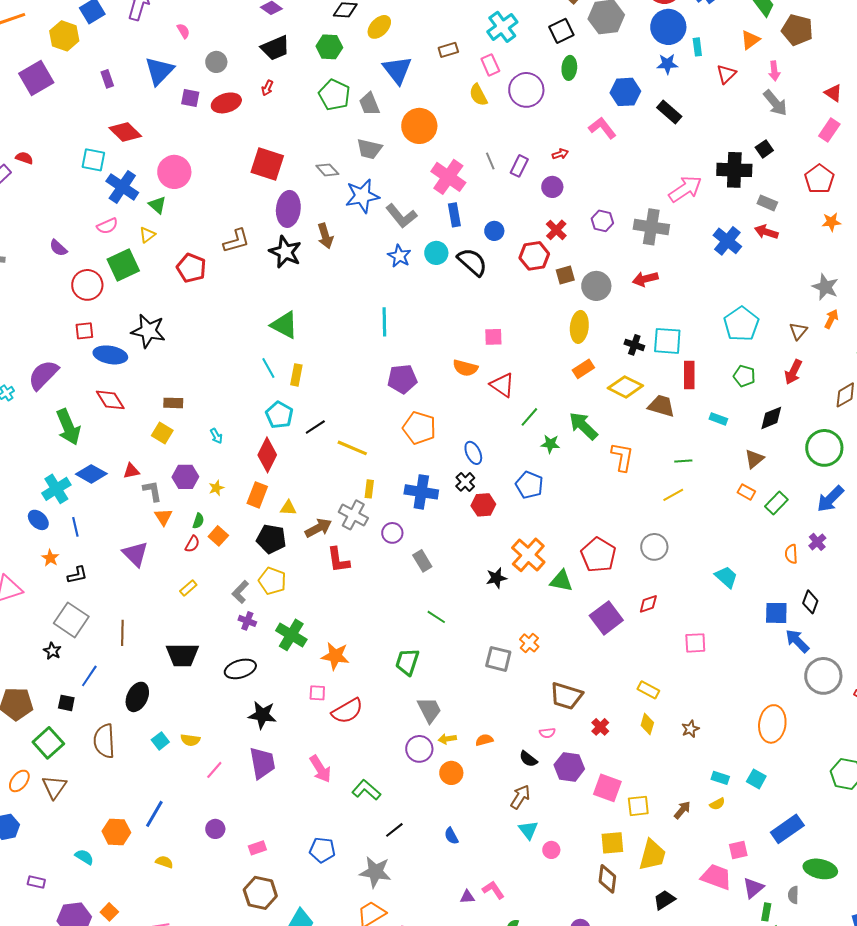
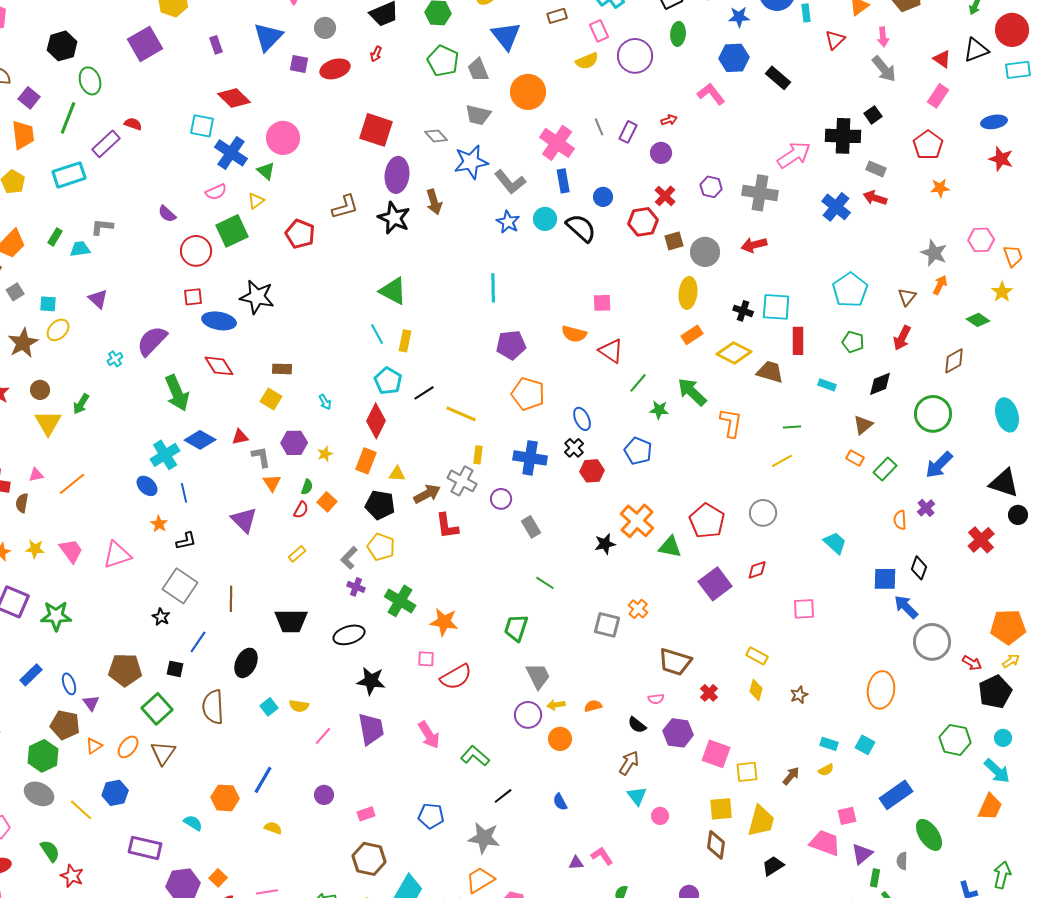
blue star: (667, 64) -> (739, 17), moved
yellow semicircle: (478, 95) -> (587, 61), turned -85
green ellipse: (820, 869) -> (929, 835), turned 44
purple rectangle: (36, 882) -> (145, 848), size x1.8

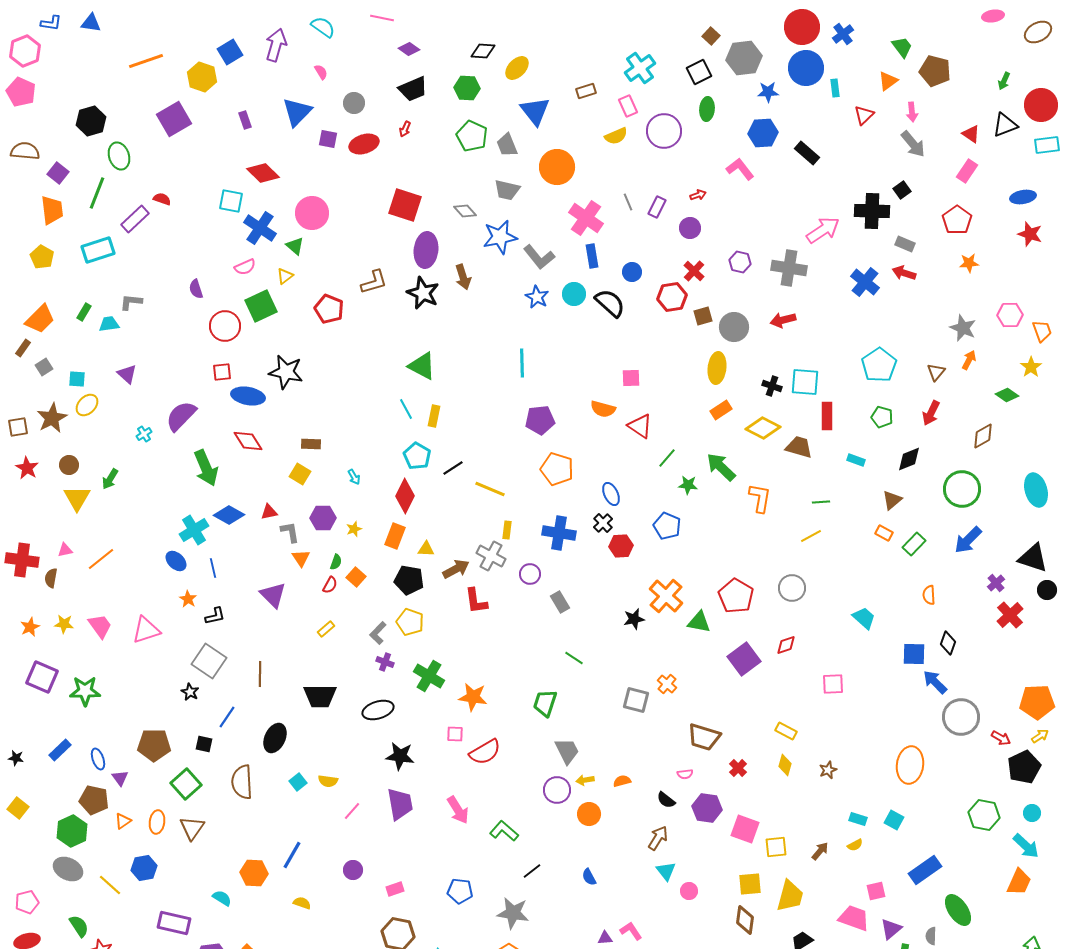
purple semicircle: (167, 214) -> (196, 289), turned 30
purple cross: (926, 508) -> (996, 583), moved
orange ellipse: (128, 747) -> (157, 822), turned -30

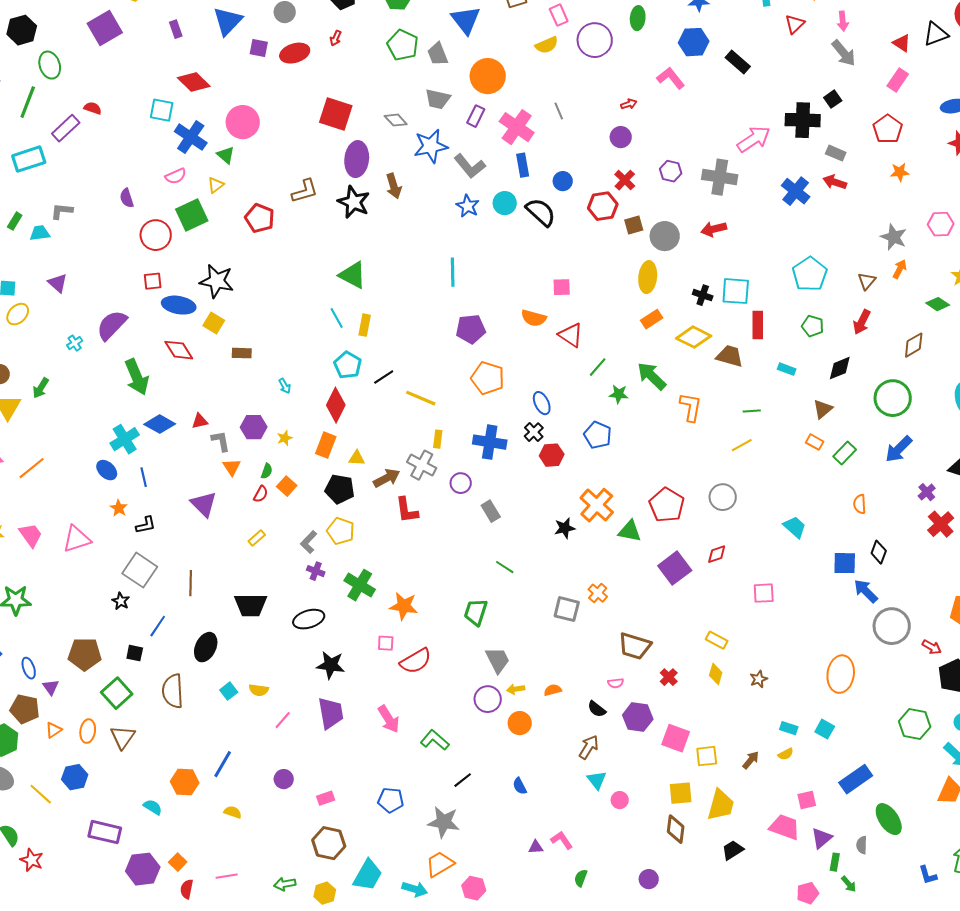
purple rectangle: (657, 207) -> (476, 116), moved
yellow square: (300, 474) -> (214, 323), moved

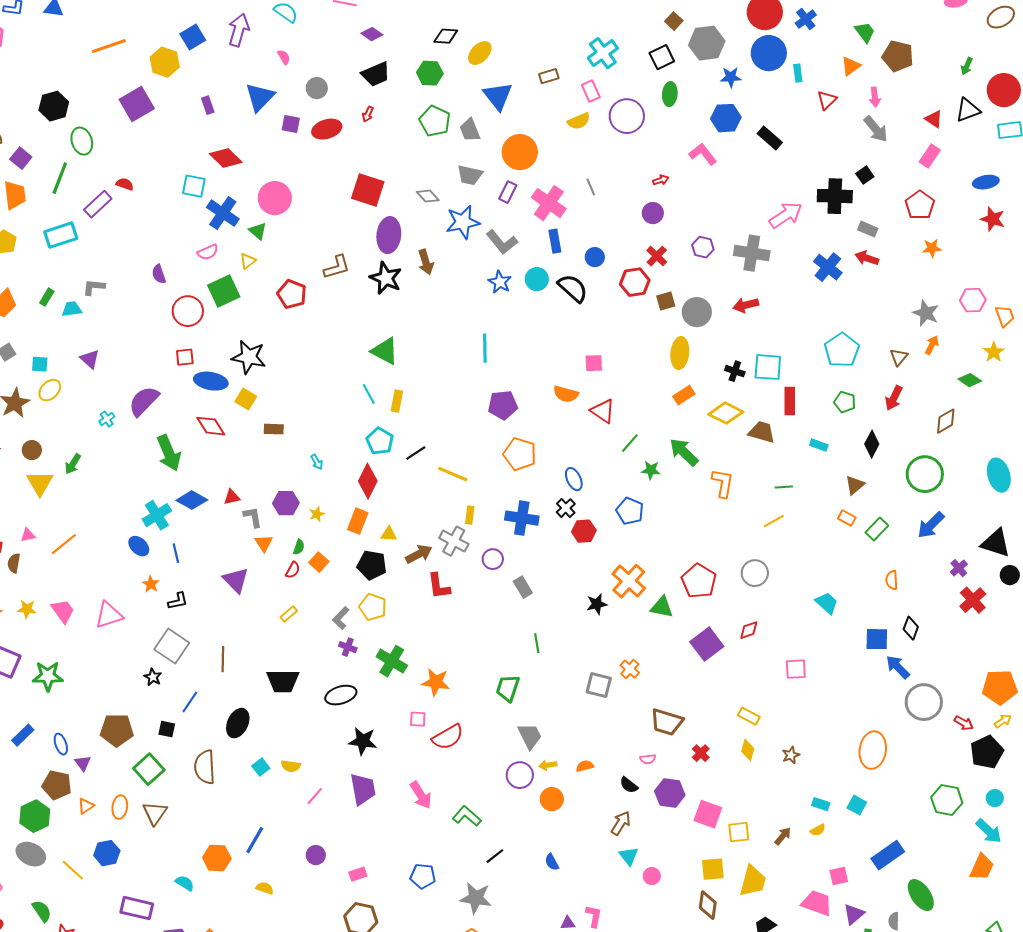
black diamond: (840, 368) -> (872, 444), turned -40
green line: (505, 567) -> (537, 643), turned 48
pink L-shape: (562, 840) -> (594, 916), turned 45

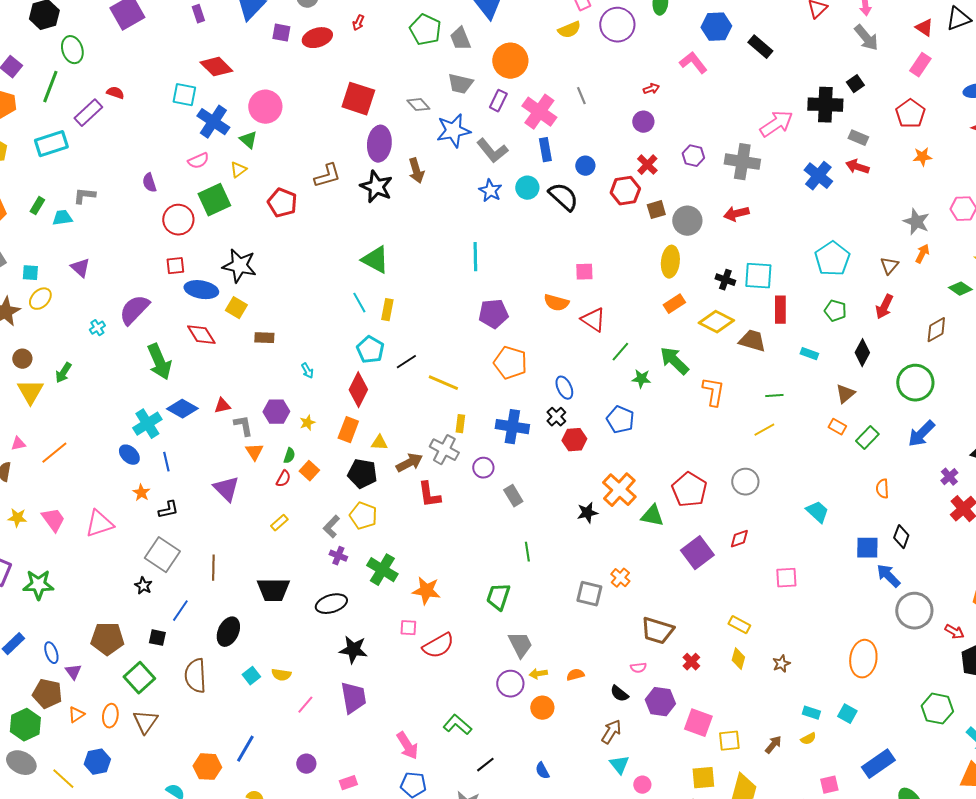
pink arrow: (421, 795) -> (407, 746), moved

